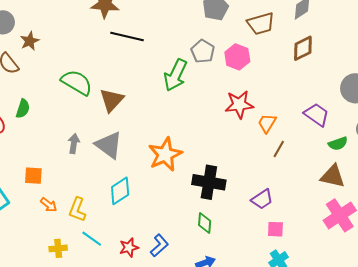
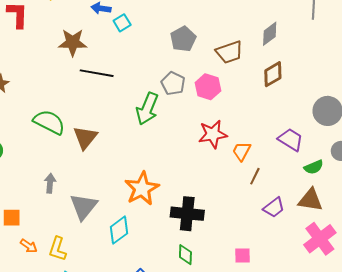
gray triangle: (109, 145) -> (83, 207), moved, turned 36
cyan diamond: (120, 191) -> (119, 230), moved
purple trapezoid: (262, 199) -> (274, 208), moved
pink square: (275, 229) -> (243, 256), moved

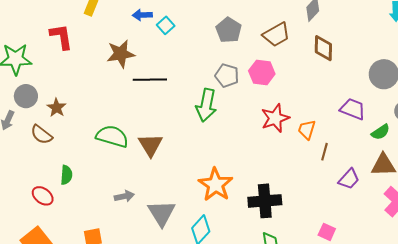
brown diamond: (273, 74) -> (323, 48), turned -48
gray arrow: (50, 183) -> (124, 196), turned 84
pink square: (243, 256) -> (327, 232), turned 36

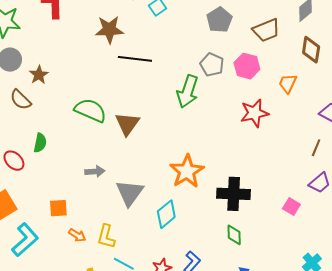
orange trapezoid: (307, 130) -> (288, 83), moved
brown line: (324, 152) -> (316, 148), moved
pink square: (327, 232) -> (291, 206), moved

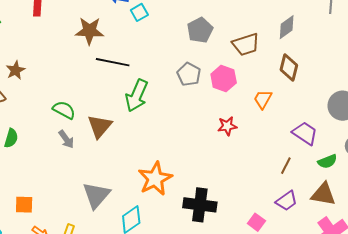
green arrow: (188, 91) -> (137, 96), moved
green semicircle: (90, 110) -> (64, 110), size x0.7
red star: (254, 113) -> (227, 126), size x0.7
gray arrow: (95, 171) -> (66, 139), moved, turned 54

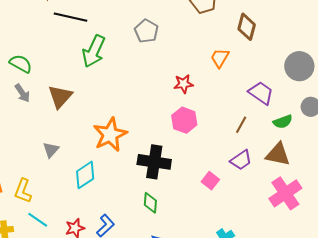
pink hexagon: (224, 78) -> (184, 120), moved
brown triangle: (100, 126) -> (60, 96), moved
gray triangle: (96, 195) -> (51, 150), size x0.6

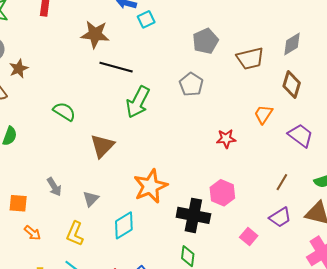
gray arrow: (22, 93) -> (54, 187), moved
purple trapezoid: (261, 93) -> (301, 136), moved
pink hexagon: (184, 120) -> (222, 193), moved
yellow L-shape: (23, 191) -> (75, 234), moved

